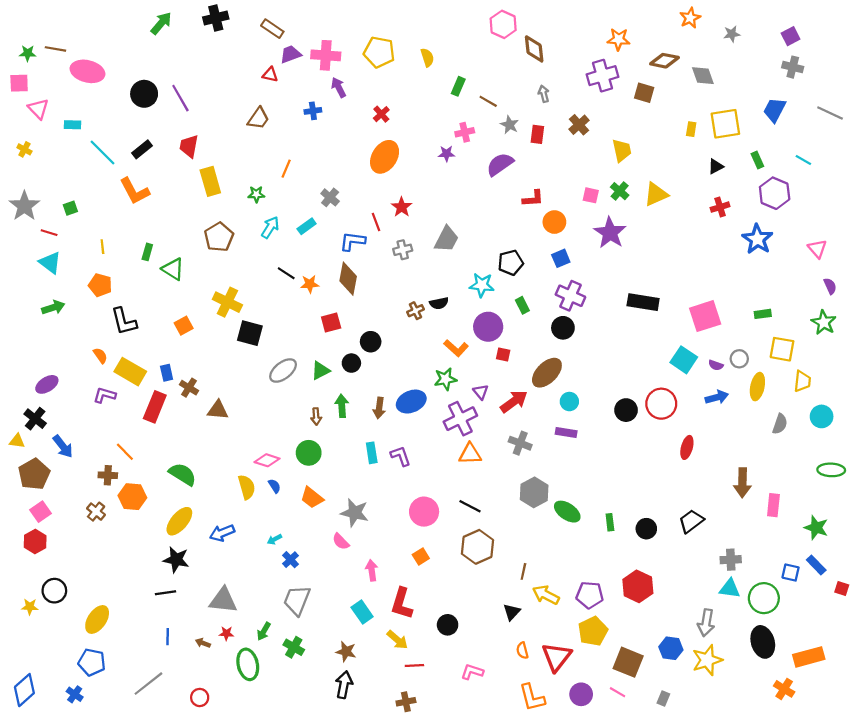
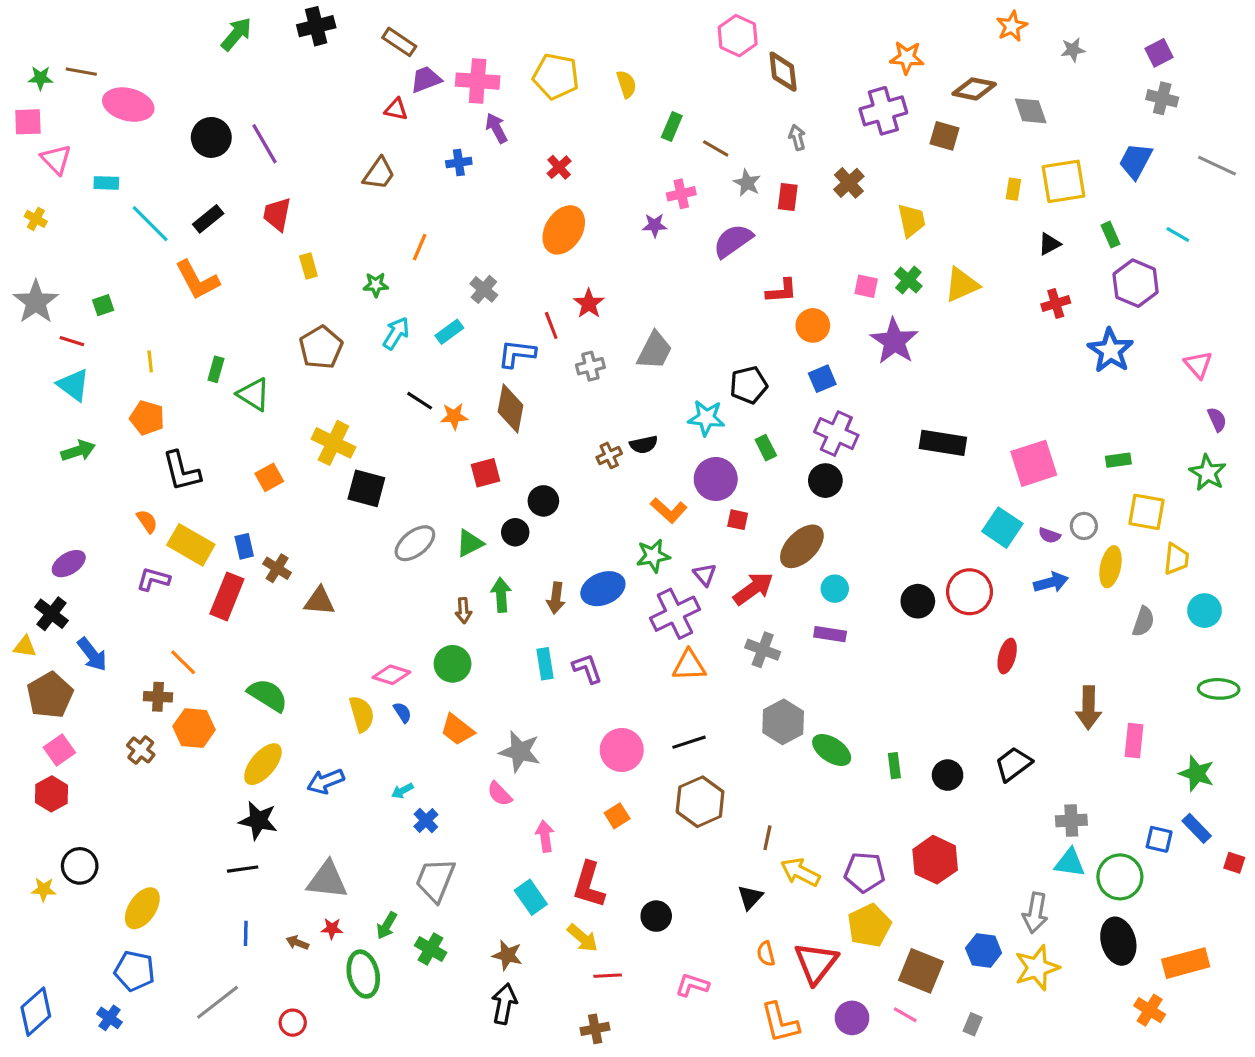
yellow rectangle: (210, 181) -> (308, 266), size x0.6
black line: (470, 506) -> (689, 742), turned -45

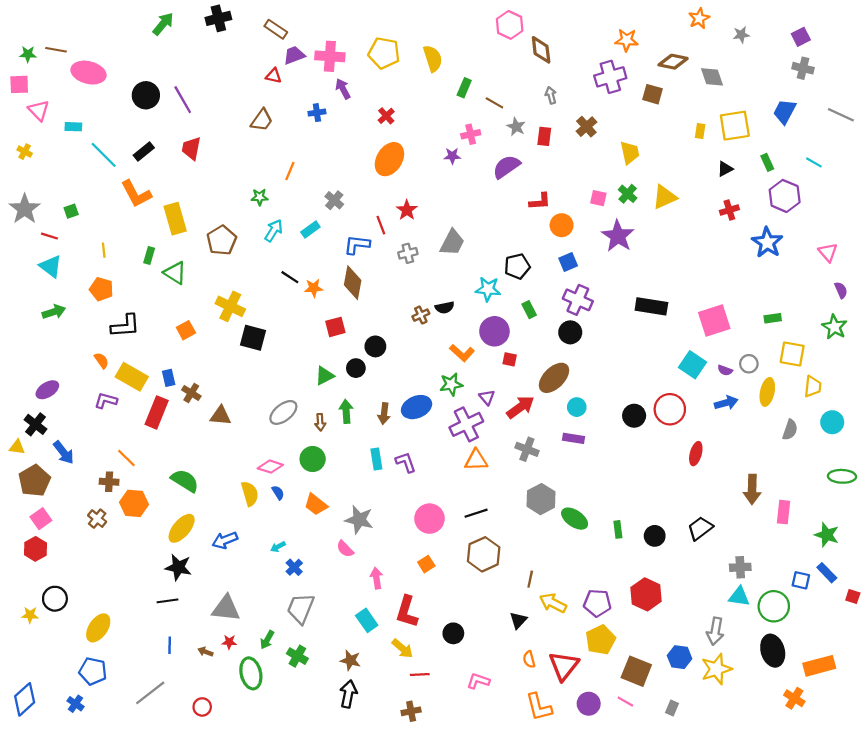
yellow semicircle: (626, 84) -> (433, 58), size x1.4
yellow rectangle: (308, 266) -> (175, 219), moved, size x1.8
black L-shape: (182, 471) -> (125, 326), turned -80
gray ellipse: (415, 543) -> (283, 412), moved

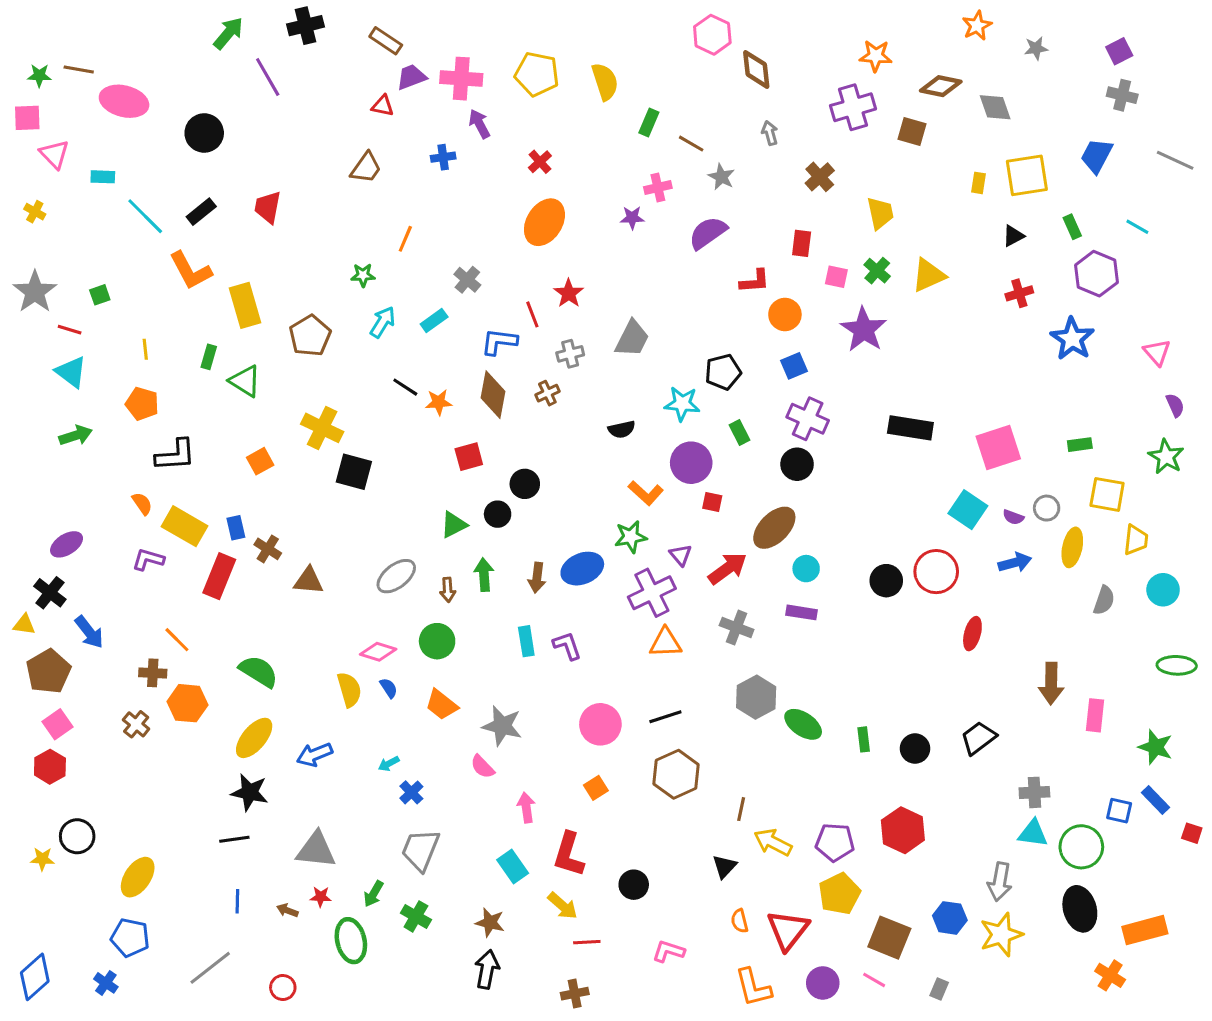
purple line: (183, 100) -> (268, 77), moved
red rectangle: (544, 136) -> (802, 243), moved
brown cross: (421, 315) -> (547, 393), moved

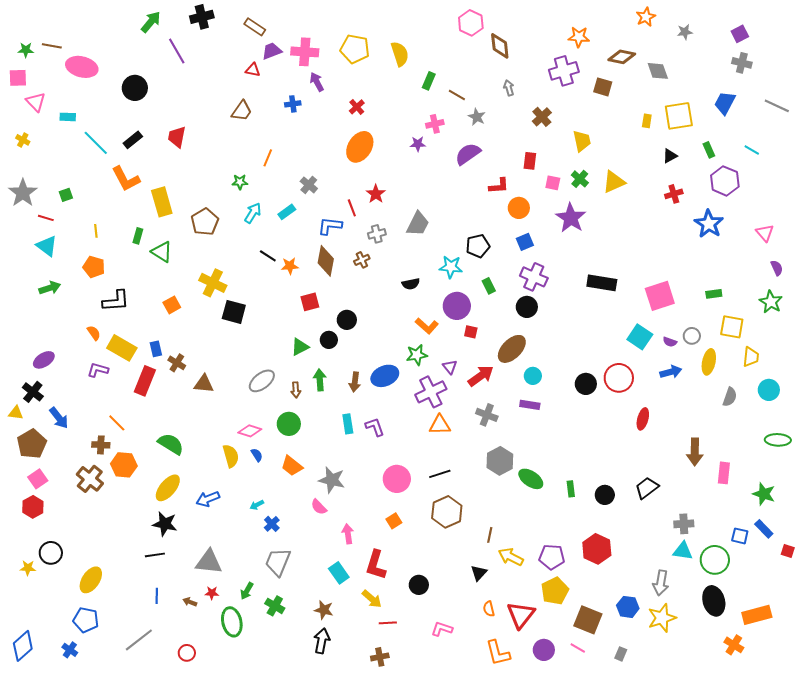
brown cross: (136, 724) -> (90, 479), size x1.5

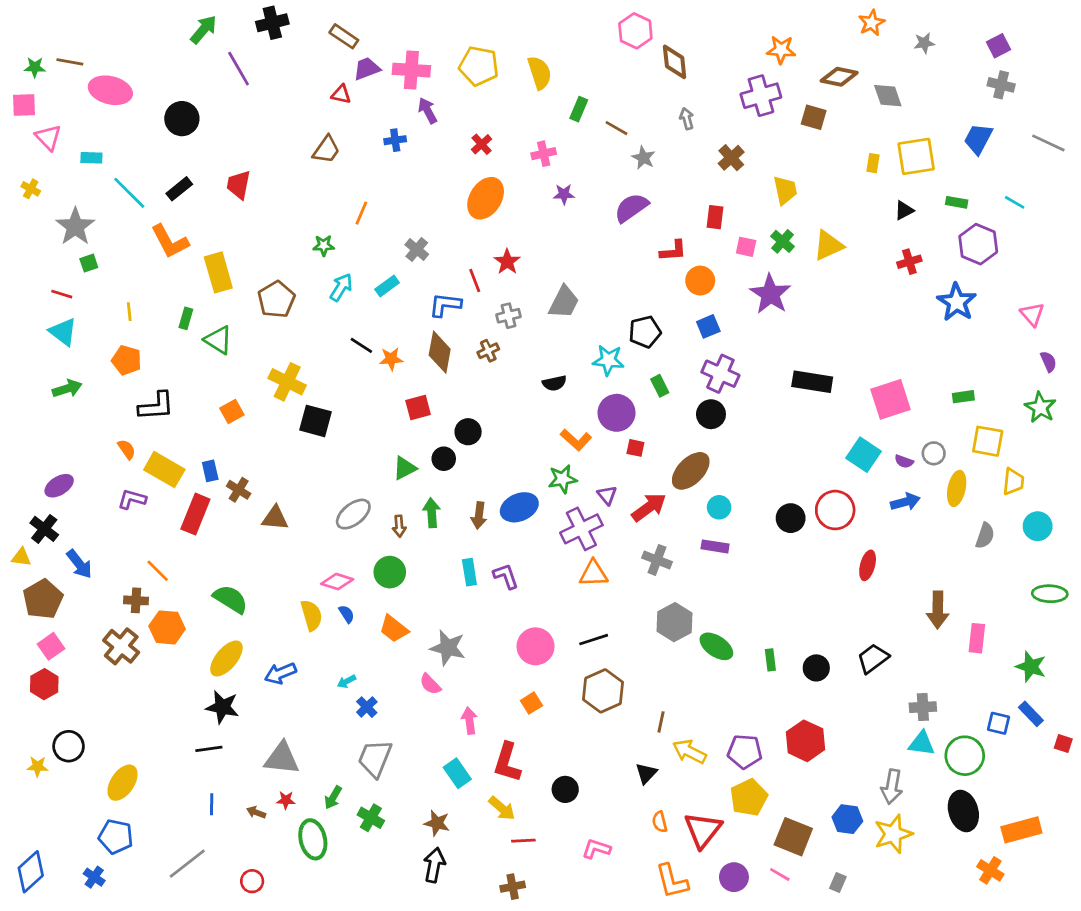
pink cross: (435, 124) -> (544, 154), moved
green rectangle: (709, 150) -> (957, 202), turned -56
gray star: (23, 193) -> (75, 227), moved

